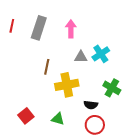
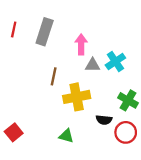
pink arrow: (71, 29) -> (81, 44), moved
red square: (26, 116) -> (14, 132), moved
red circle: (95, 125) -> (126, 132), moved

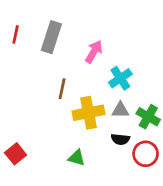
pink arrow: (81, 44) -> (94, 52), turned 30
cyan cross: (115, 62) -> (120, 78), moved
gray triangle: (93, 65) -> (120, 110), moved

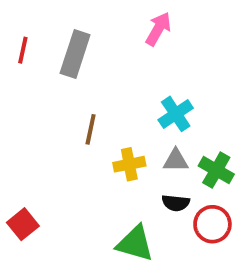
pink arrow: (94, 52) -> (158, 29), moved
yellow cross: (89, 113) -> (129, 164), size x0.7
green triangle: (77, 158) -> (135, 244), moved, size x1.5

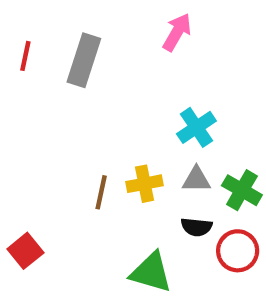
brown line: (91, 129) -> (101, 192), moved

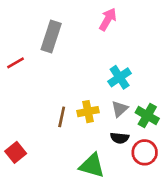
red line: (25, 56) -> (16, 63), moved, turned 48
gray triangle: (196, 179) -> (120, 109), turned -42

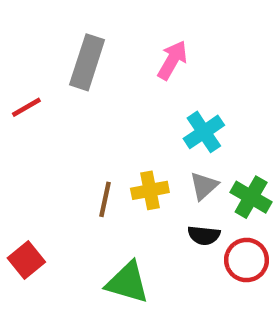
pink arrow: (108, 19) -> (172, 60), moved
green triangle: (92, 166) -> (127, 282), moved

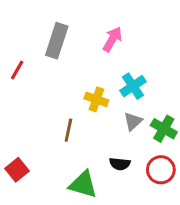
red line: (26, 107) -> (17, 70), turned -30
yellow cross: (150, 190) -> (96, 99), moved, turned 30
black semicircle: (204, 235) -> (120, 164), moved

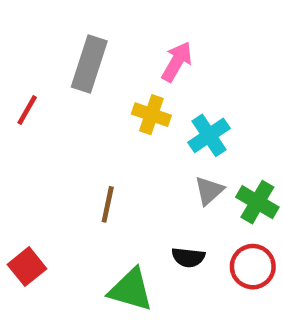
yellow cross: (96, 99) -> (151, 115), moved

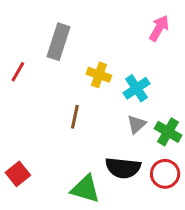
pink arrow: (177, 62) -> (159, 28), moved
brown line: (108, 204) -> (75, 117), moved
black semicircle: (188, 257) -> (123, 168), size x1.6

